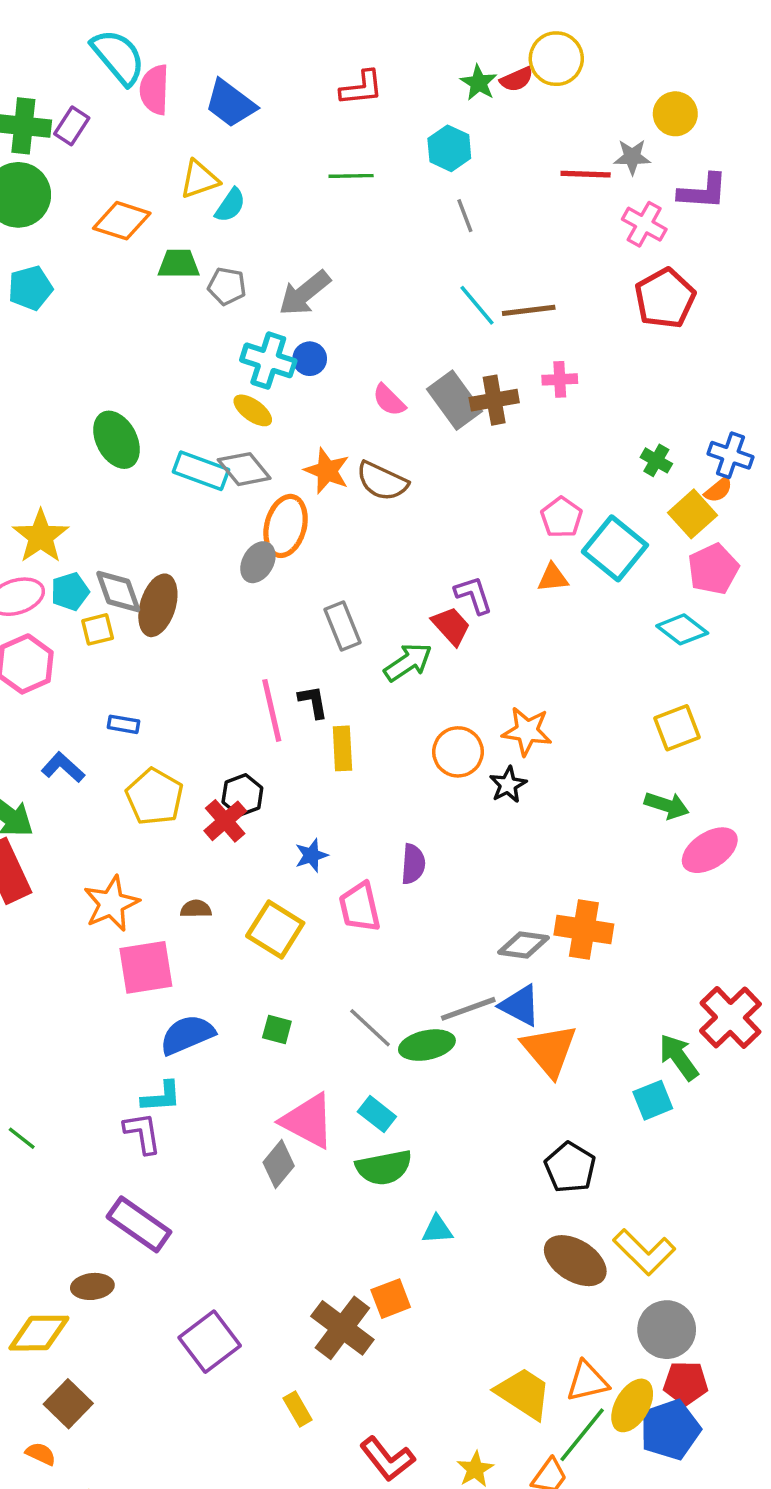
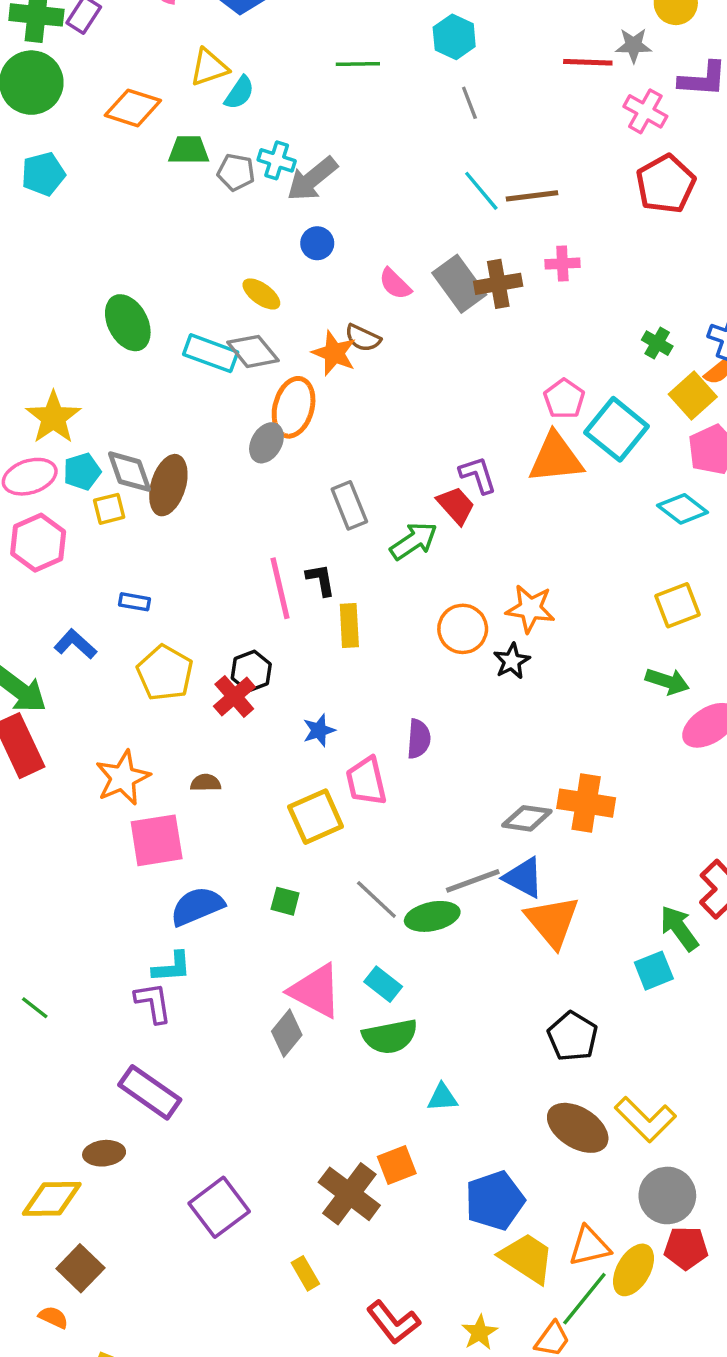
cyan cross: (268, 360) -> (277, 160), moved, size x0.7
brown semicircle: (382, 481) -> (363, 338), moved, size x0.7
orange triangle: (553, 578) -> (556, 458), size x1.8
yellow square: (275, 930) -> (316, 817), moved, turned 34
blue pentagon: (670, 1430) -> (495, 1201), moved

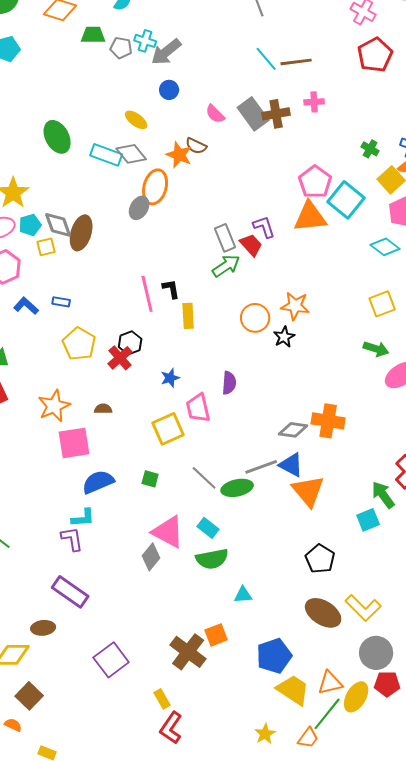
pink pentagon: (564, 399) -> (315, 182), size x1.4
gray rectangle: (349, 505) -> (225, 238), moved
blue L-shape: (75, 644) -> (26, 306), moved
red L-shape: (393, 1322) -> (171, 728), moved, turned 72

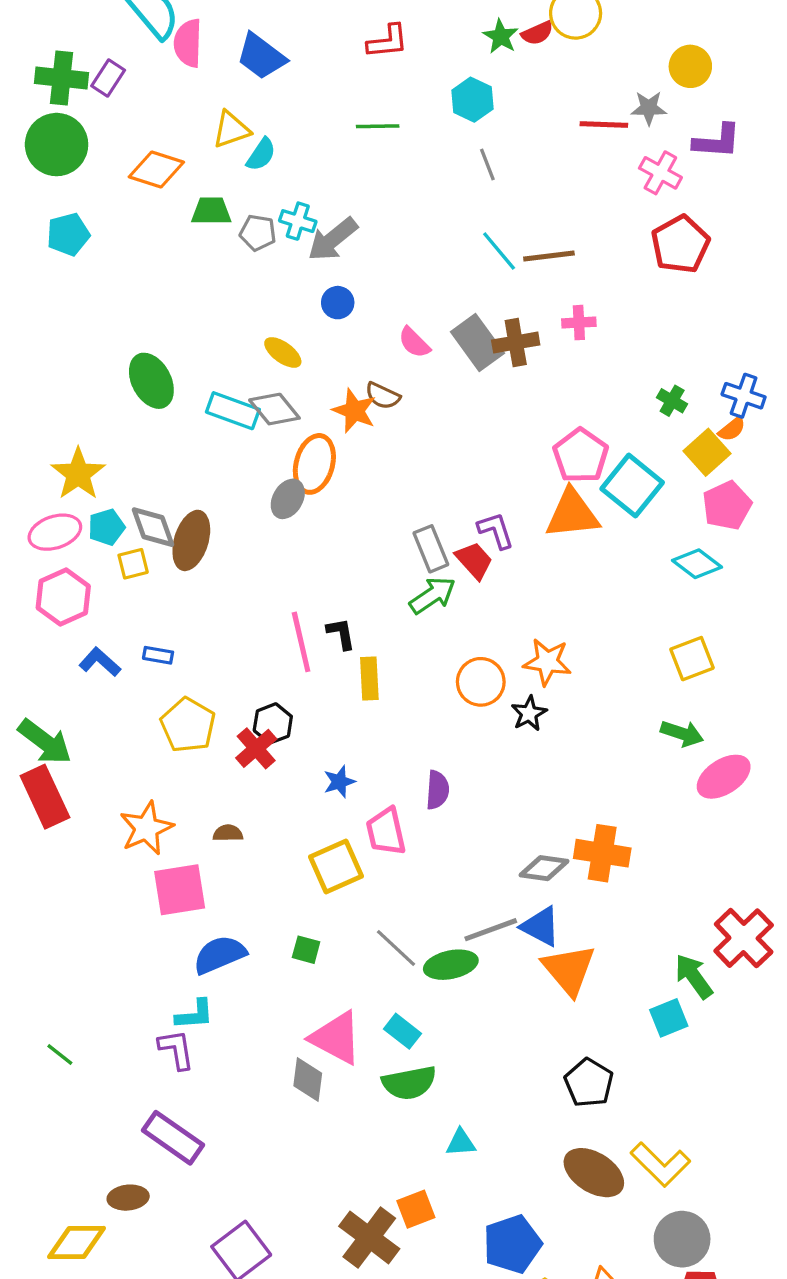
gray diamond: (151, 557) -> (308, 1079), turned -32

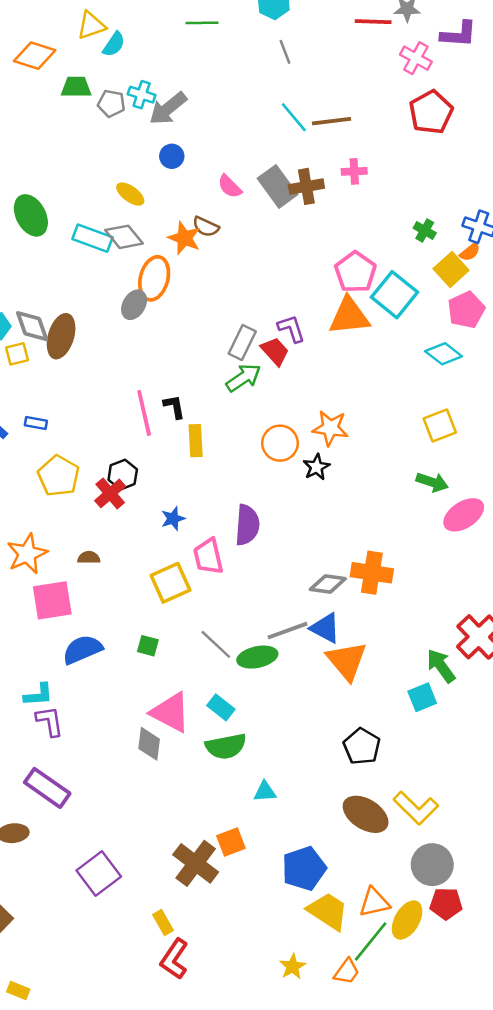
gray rectangle: (431, 549) -> (242, 342), turned 48
purple semicircle: (437, 790) -> (247, 525), size x1.4
cyan L-shape: (195, 1015) -> (38, 695), moved

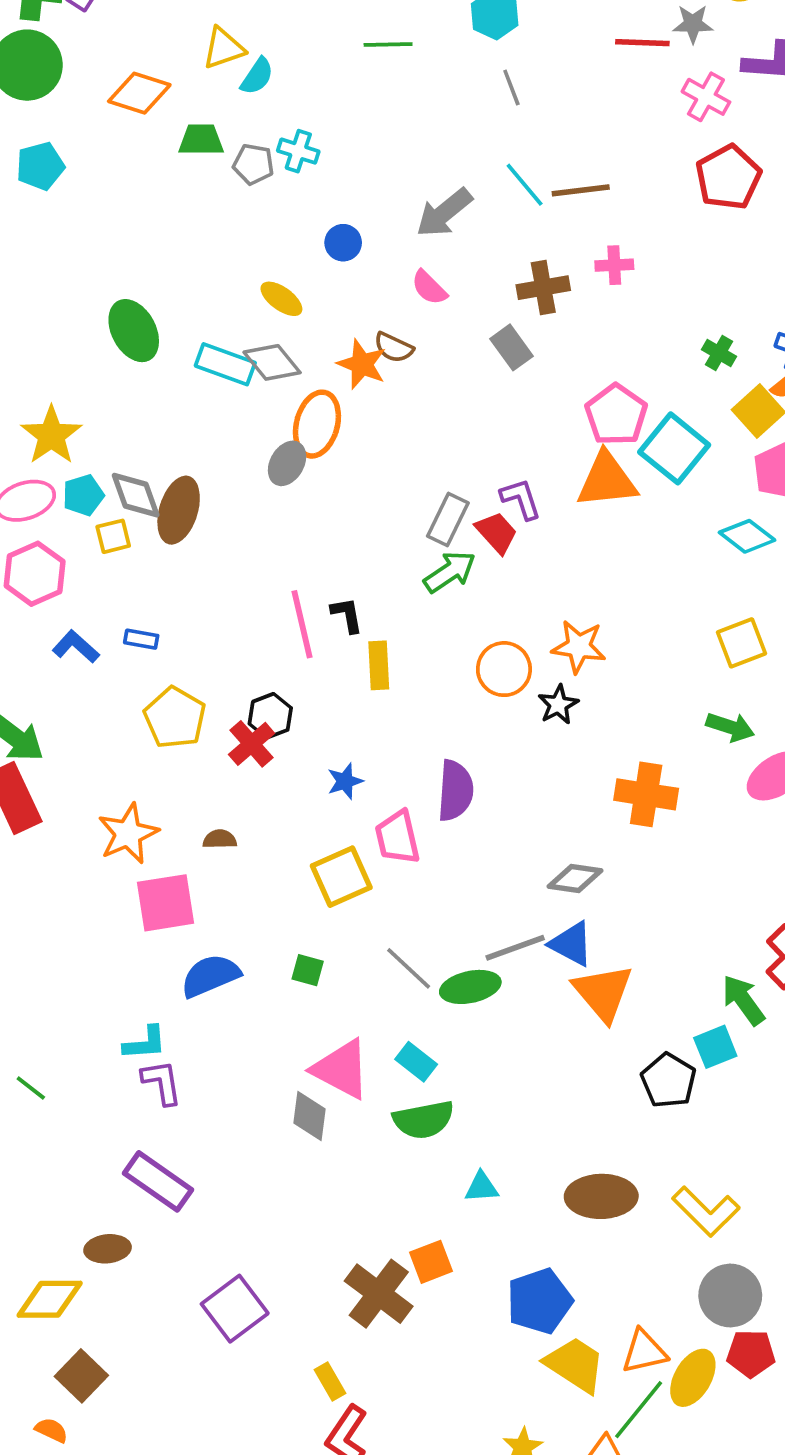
gray arrow: (168, 108) -> (444, 213), moved
gray rectangle: (277, 186) -> (511, 347), moved, size x0.7
orange cross: (372, 573) -> (646, 794), moved
black pentagon: (362, 746) -> (669, 1080), moved
brown ellipse: (366, 814) -> (601, 1196), moved, turned -33

